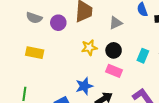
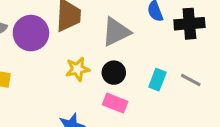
purple circle: (58, 23) -> (31, 33), size x1.5
gray triangle: (116, 23) -> (116, 32), size x1.5

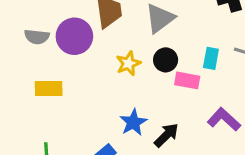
pink rectangle: (115, 103) -> (187, 80), moved

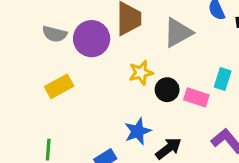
black circle: (166, 60) -> (167, 90), moved
yellow rectangle: (49, 88) -> (59, 86), turned -36

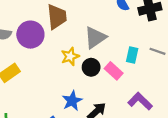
gray triangle: (178, 33) -> (95, 38), moved
pink rectangle: (196, 97) -> (114, 71), turned 30

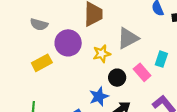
purple circle: (30, 35) -> (68, 43), moved
black circle: (91, 67) -> (117, 78), moved

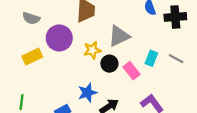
black circle: (117, 78) -> (109, 64), moved

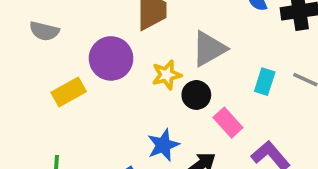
gray semicircle: (31, 18) -> (44, 31), moved
pink rectangle: (132, 71) -> (228, 123), moved

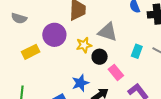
gray triangle: (209, 49) -> (108, 32), turned 45

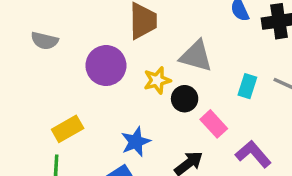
yellow rectangle: (31, 52) -> (68, 129), moved
blue star: (80, 83) -> (136, 142), moved

